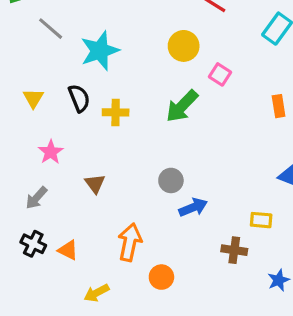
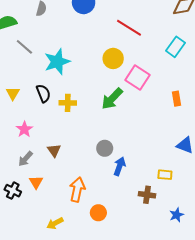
pink square: (220, 74) -> (137, 77), size x1.6
gray arrow: (36, 198) -> (25, 159), moved
blue arrow: (193, 207) -> (119, 166), turned -48
orange triangle: (68, 250) -> (36, 182), moved, turned 32

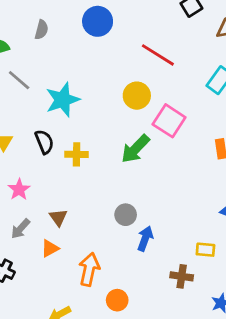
orange triangle: (36, 182) -> (50, 248), moved, turned 32

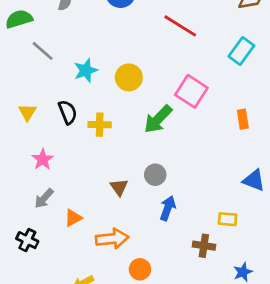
yellow circle: (137, 96) -> (129, 77), moved
cyan star: (63, 100) -> (86, 70), size x0.7
gray circle: (126, 215) -> (155, 175), moved
brown triangle: (58, 217) -> (119, 187), moved
orange arrow: (89, 269) -> (112, 239), turned 72

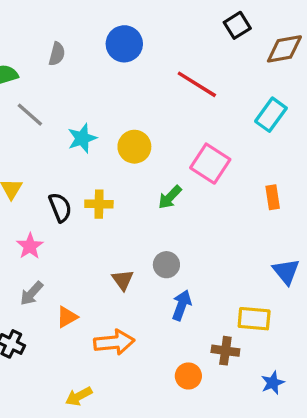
black semicircle: (68, 112) -> (60, 207), moved
green arrow: (158, 119) -> (170, 197), size x0.7
blue triangle: (254, 180) -> (286, 271), turned 30
yellow rectangle: (228, 219) -> (254, 319), size x1.4
orange circle: (140, 269) -> (188, 376), moved

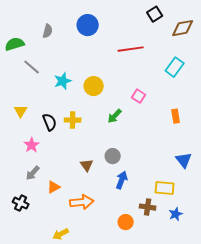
red line: (197, 84) -> (131, 49), turned -40
pink square: (210, 164) -> (139, 96), size x0.6
blue star: (273, 383) -> (176, 214), moved

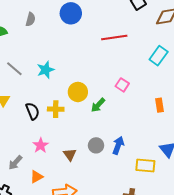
gray line: (32, 67) -> (14, 69), moved
yellow circle: (94, 86) -> (78, 92), moved
pink star: (32, 145) -> (41, 145), moved
blue arrow: (122, 180) -> (118, 145), moved
yellow rectangle: (165, 188) -> (145, 166), moved

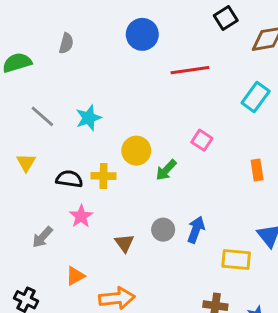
blue circle: (71, 13) -> (142, 34), moved
black semicircle: (32, 111) -> (69, 179), turned -60
pink star: (41, 145) -> (81, 216), moved
gray arrow: (15, 163) -> (42, 237), moved

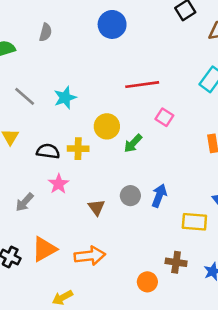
red line: (190, 70) -> (142, 85), moved
orange triangle: (75, 276) -> (44, 249), moved, size x1.5

